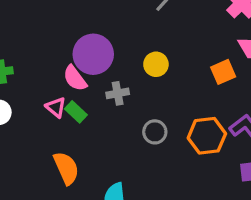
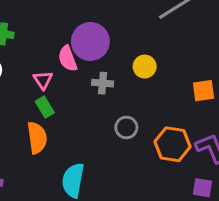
green rectangle: (76, 112) -> (45, 107), moved

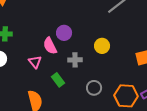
purple circle: (90, 41) -> (64, 33), size x0.6
green rectangle: (45, 107) -> (58, 80), moved

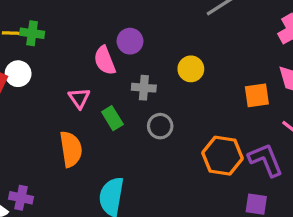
pink triangle: (35, 62) -> (79, 98), moved
gray circle: (94, 88) -> (160, 126), moved

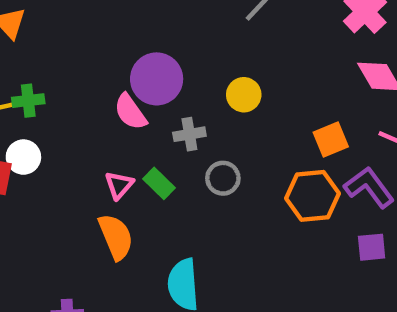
purple circle: (130, 41) -> (157, 79), size x1.5
orange square: (257, 95) -> (331, 140), moved
pink triangle: (79, 98) -> (119, 185), moved, turned 30

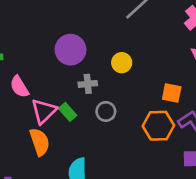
pink semicircle: (130, 112) -> (19, 87), moved
orange square: (331, 140) -> (172, 93), turned 30
pink triangle: (119, 185) -> (44, 111), size x1.5

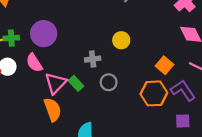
purple circle: (71, 50) -> (44, 34), moved
orange square: (172, 93) -> (165, 65), turned 30

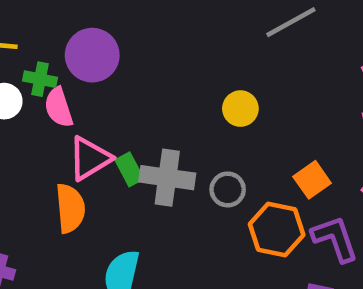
green cross: (11, 38) -> (40, 79), moved
gray cross: (93, 59) -> (167, 178), moved, size x1.6
gray circle: (109, 82) -> (228, 189), moved

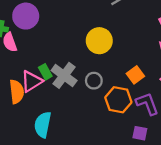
yellow circle: (240, 109) -> (99, 41), size x1.5
pink triangle: (90, 158) -> (32, 81), moved
gray cross: (167, 178) -> (64, 75), turned 30

